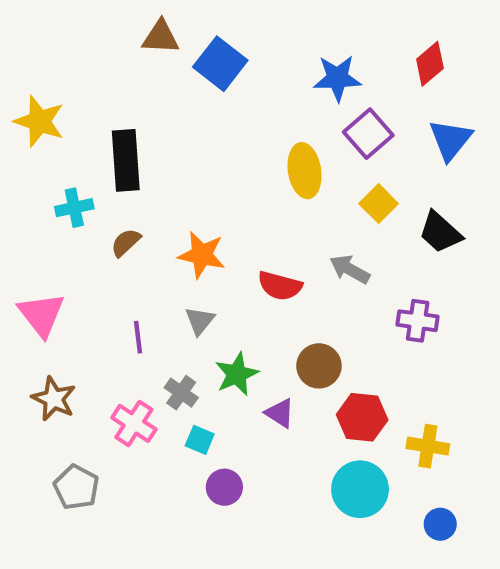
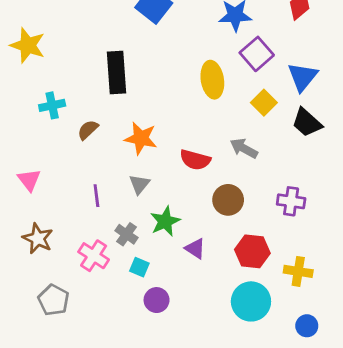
blue triangle: (450, 140) -> (303, 77), moved
black rectangle: (126, 160) -> (116, 73), moved
pink triangle: (41, 315) -> (29, 180), size x0.7
purple cross: (418, 321) -> (291, 201), moved
brown circle: (319, 366) -> (228, 200), moved

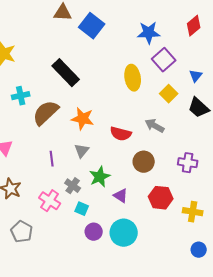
black rectangle: (116, 73) -> (66, 73), turned -40
blue triangle: (303, 77) -> (196, 76), size x0.6
brown semicircle: (88, 130) -> (46, 113), size x1.8
cyan circle: (251, 301) -> (124, 233), moved

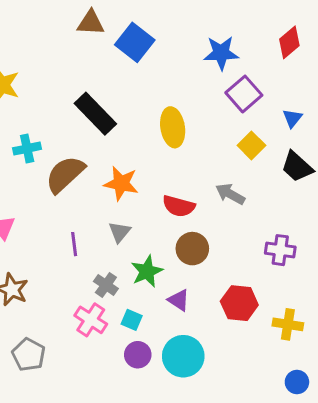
yellow ellipse: (133, 78) -> (173, 127), moved
brown circle: (144, 162) -> (192, 249), moved
pink cross: (50, 201) -> (91, 320), moved
cyan square: (82, 209) -> (132, 320), moved

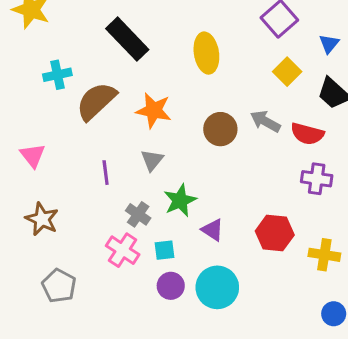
red semicircle: (179, 206) -> (307, 134), moved
brown circle: (192, 249) -> (220, 129), moved
cyan square: (132, 320) -> (165, 250), turned -30

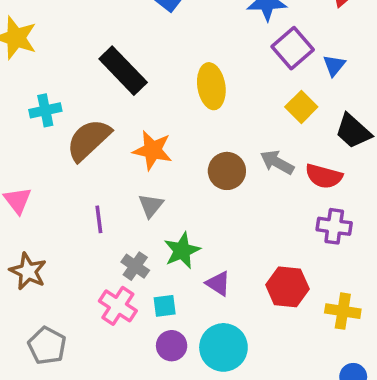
blue triangle: (329, 44) -> (334, 65), moved

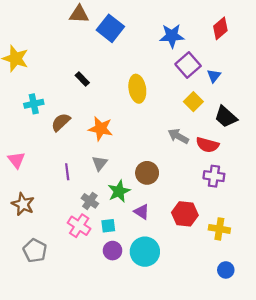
black rectangle: (123, 71) -> (82, 79), size x0.5
brown semicircle: (89, 140) -> (61, 122), size x0.7
brown circle: (227, 171) -> (147, 173), moved

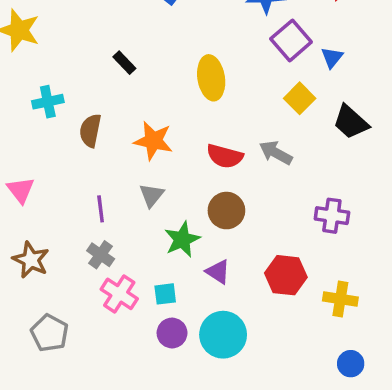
brown semicircle: (61, 122) -> (90, 131), turned -36
red semicircle: (207, 145) -> (225, 156), moved
gray cross: (90, 201) -> (101, 255), moved

